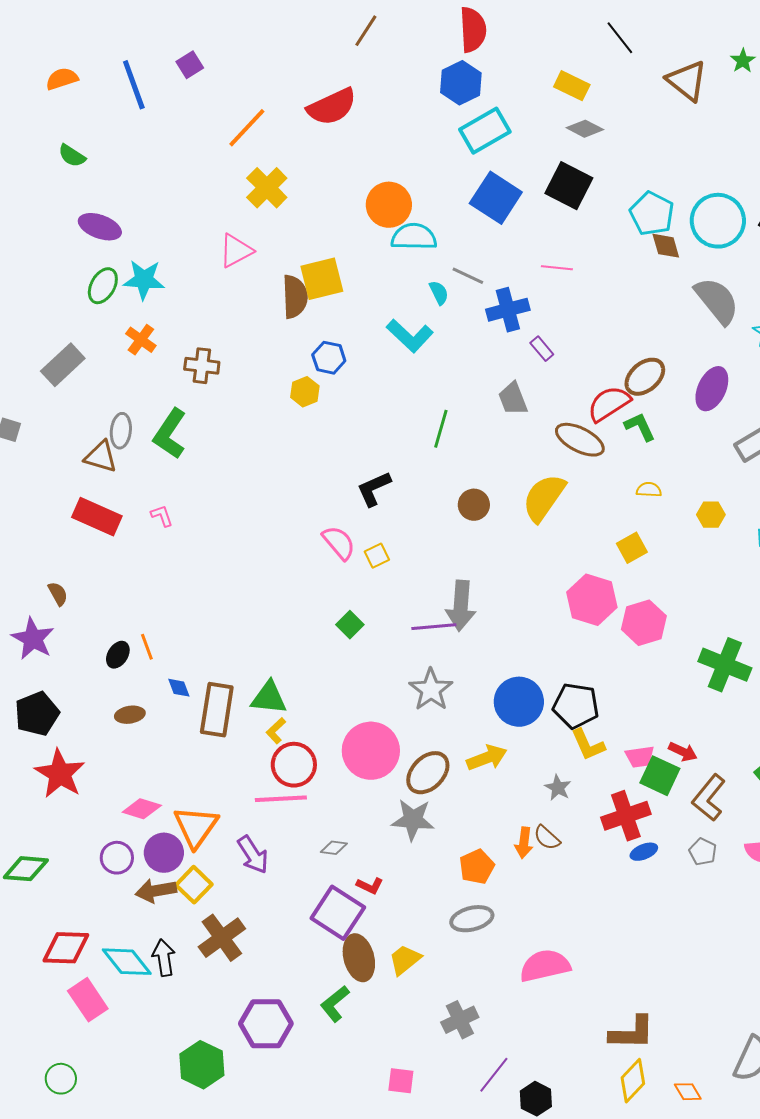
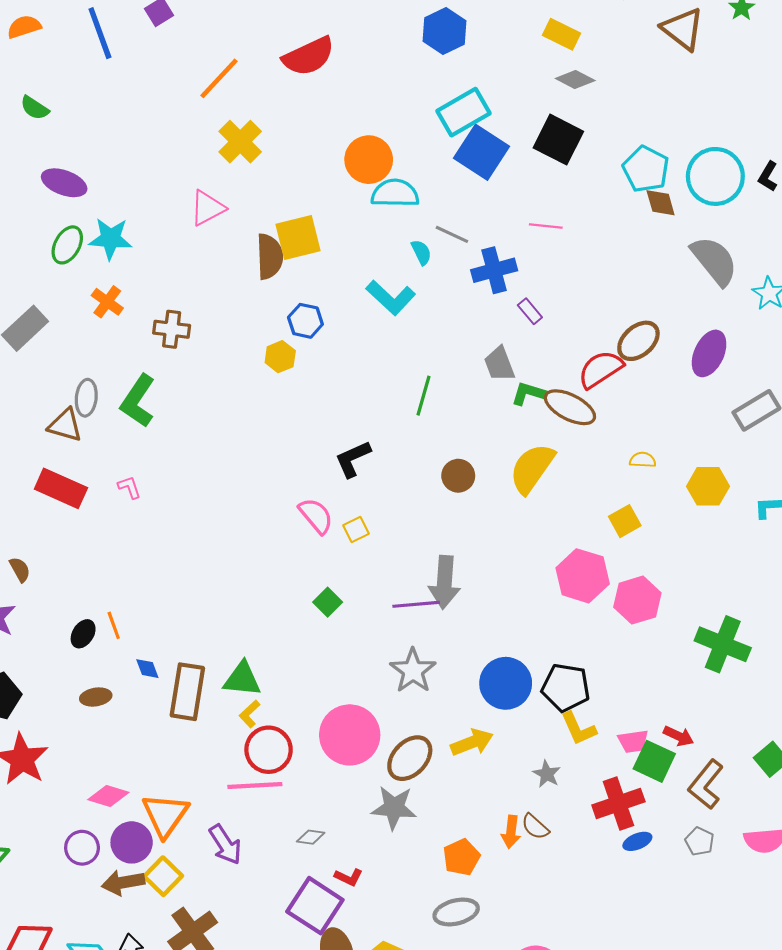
cyan rectangle: (485, 131) -> (464, 112), moved
green L-shape: (640, 427) -> (529, 394), moved, turned -48
yellow hexagon: (711, 515) -> (708, 486), size x1.4

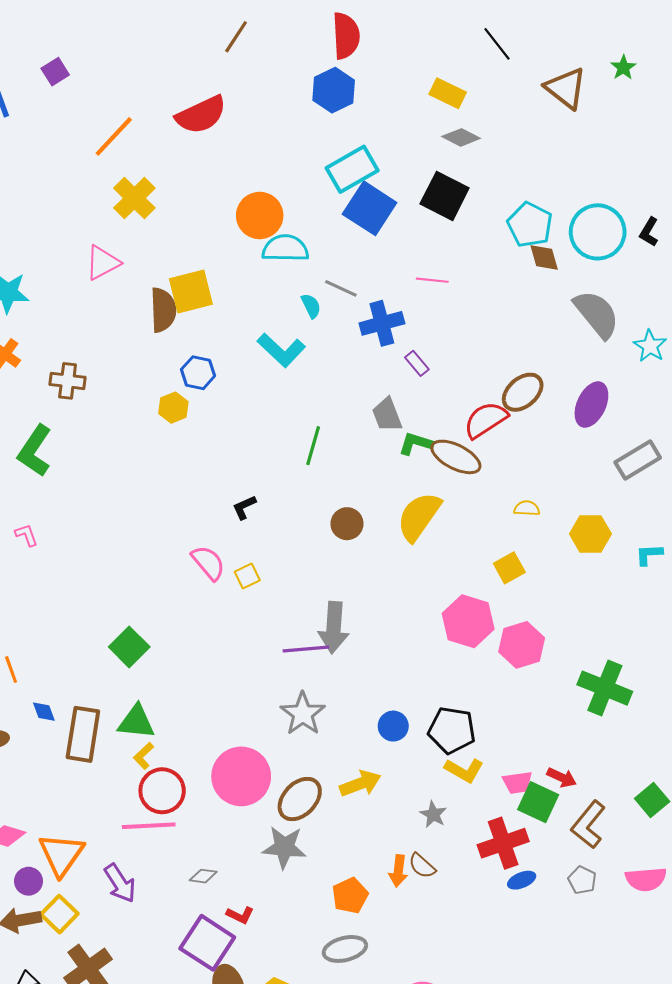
black L-shape: (353, 459) -> (244, 507), size x0.7
green square: (328, 602) -> (129, 647), moved, size x1.4
blue circle: (506, 683) -> (393, 726), size x0.6
yellow L-shape: (578, 729) -> (464, 770), turned -36
purple circle: (132, 842) -> (29, 881), size x0.7

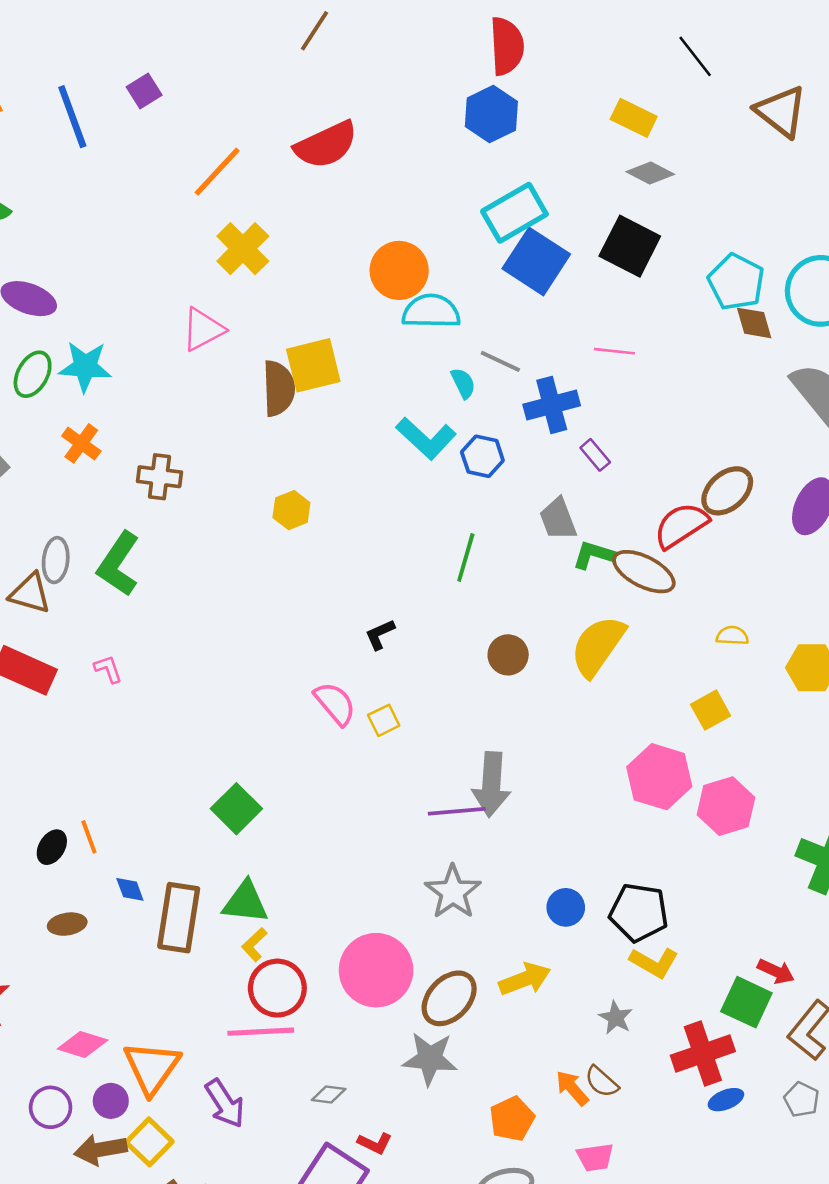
brown line: (236, 37) -> (315, 31), moved
blue hexagon: (198, 373) -> (482, 456), moved
pink trapezoid: (518, 783) -> (595, 1157), moved
orange arrow: (398, 871) -> (572, 1088), turned 132

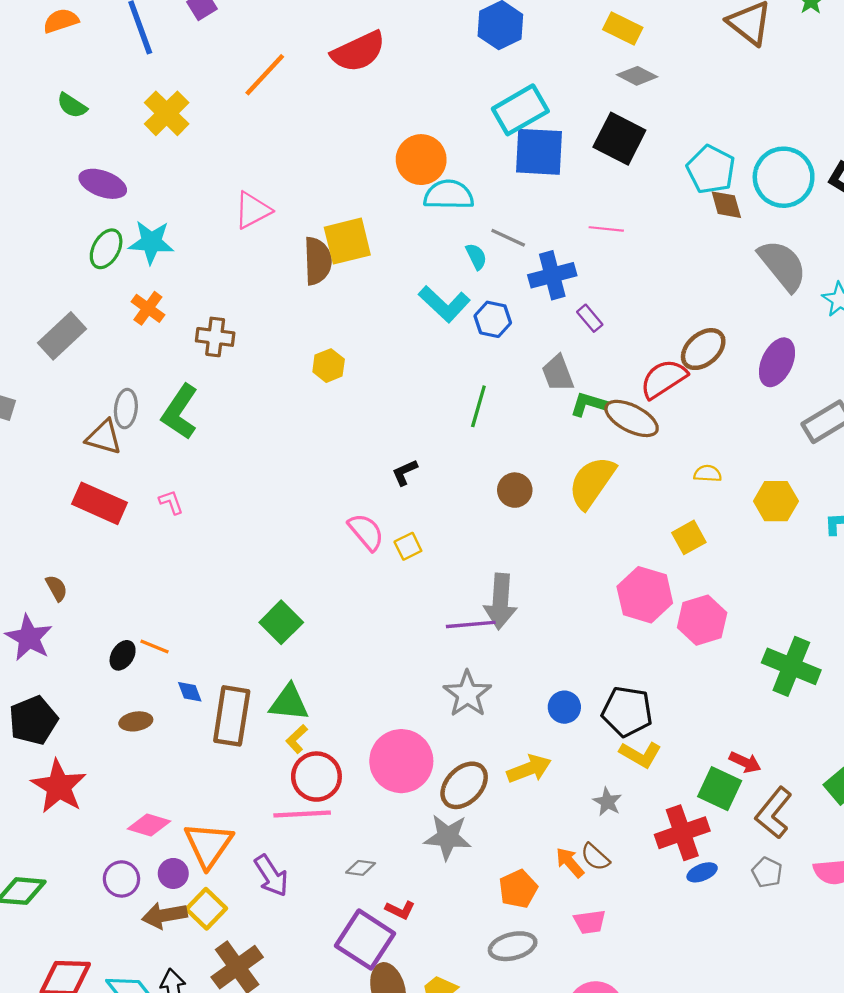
yellow cross: (243, 249) -> (167, 113), moved
blue square: (536, 261) -> (539, 152), turned -30
orange line: (89, 837) -> (155, 647), turned -48

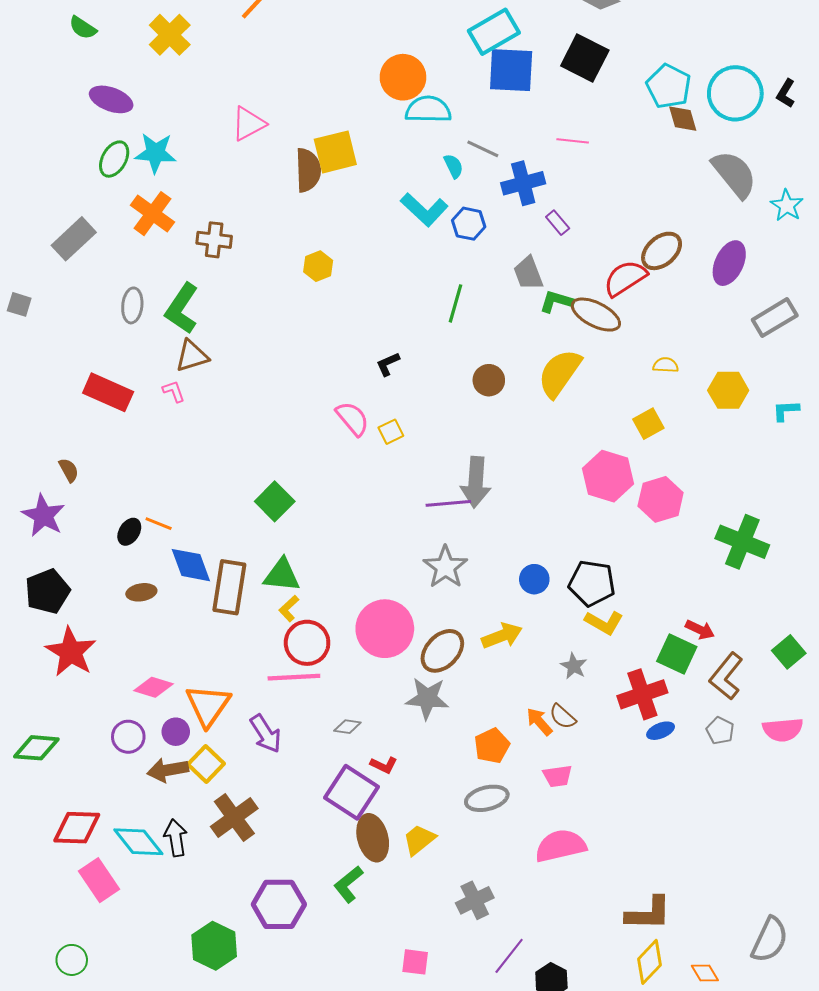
orange cross: (148, 308) -> (153, 214), size x1.4
brown triangle: (104, 437) -> (192, 356), moved, turned -33
blue diamond: (190, 692) -> (191, 565), size x1.8

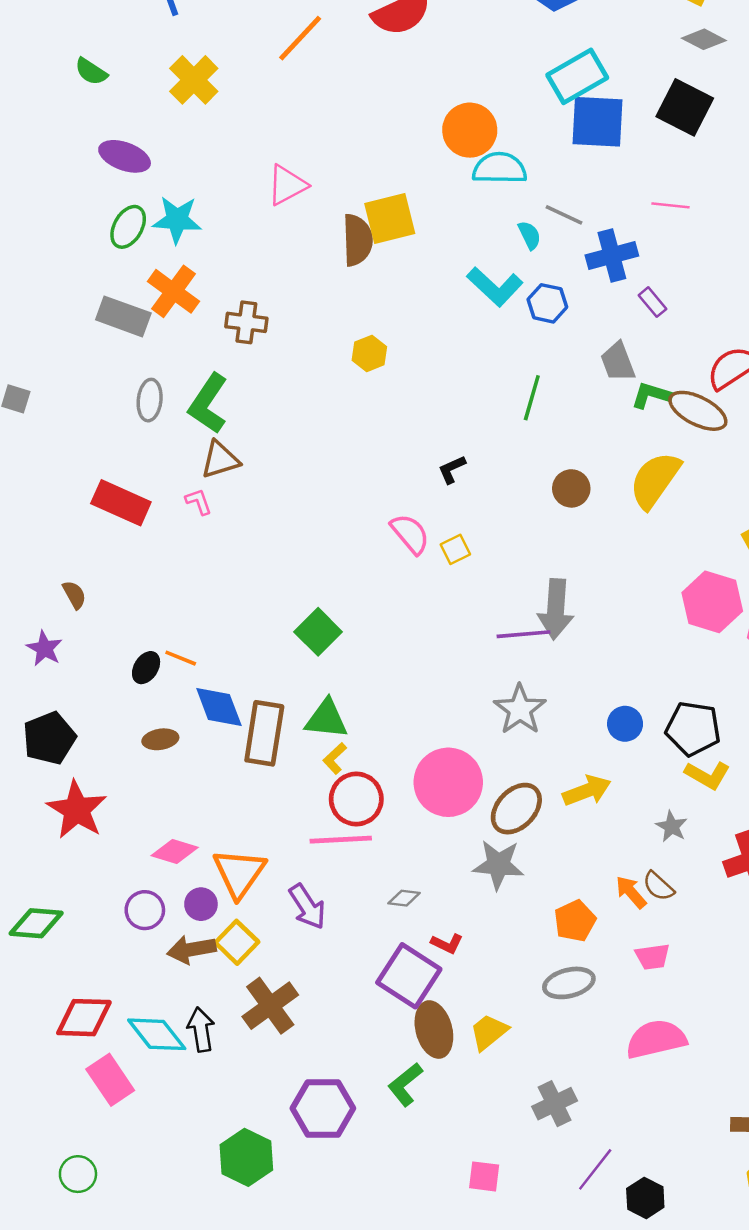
gray rectangle: (74, 239) -> (123, 316), moved, turned 63
purple star: (43, 516) -> (44, 649), size x0.7

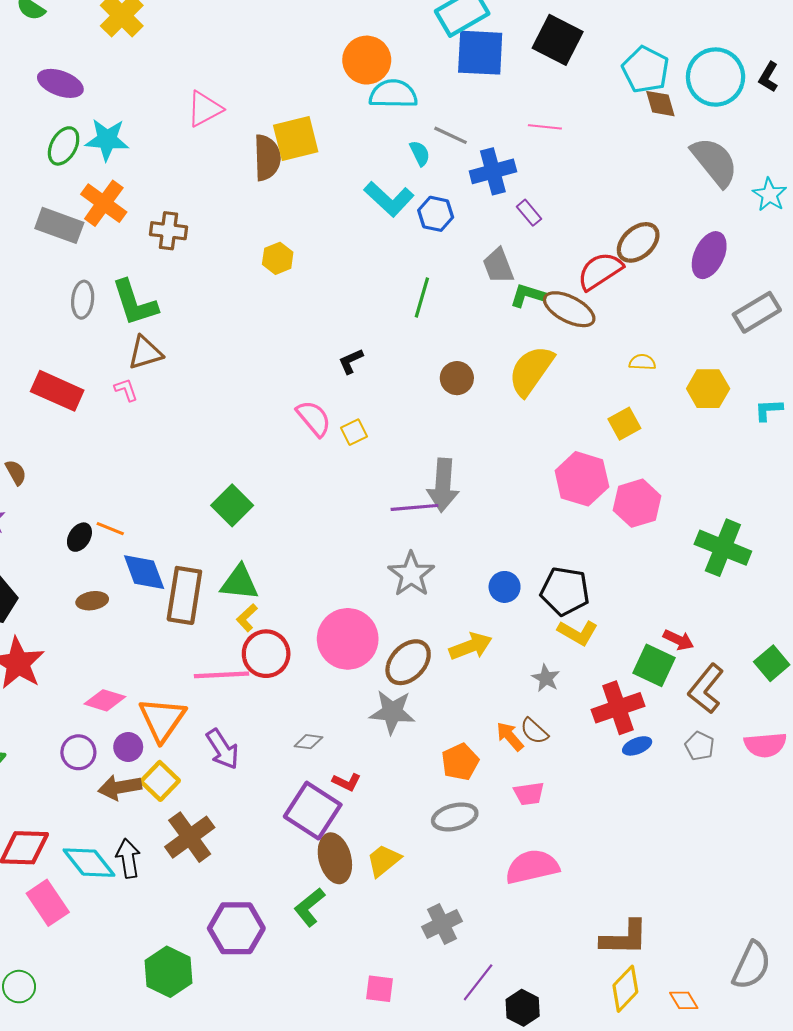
green L-shape: (208, 404) -> (135, 303), turned -52
pink line: (341, 840) -> (221, 675), moved

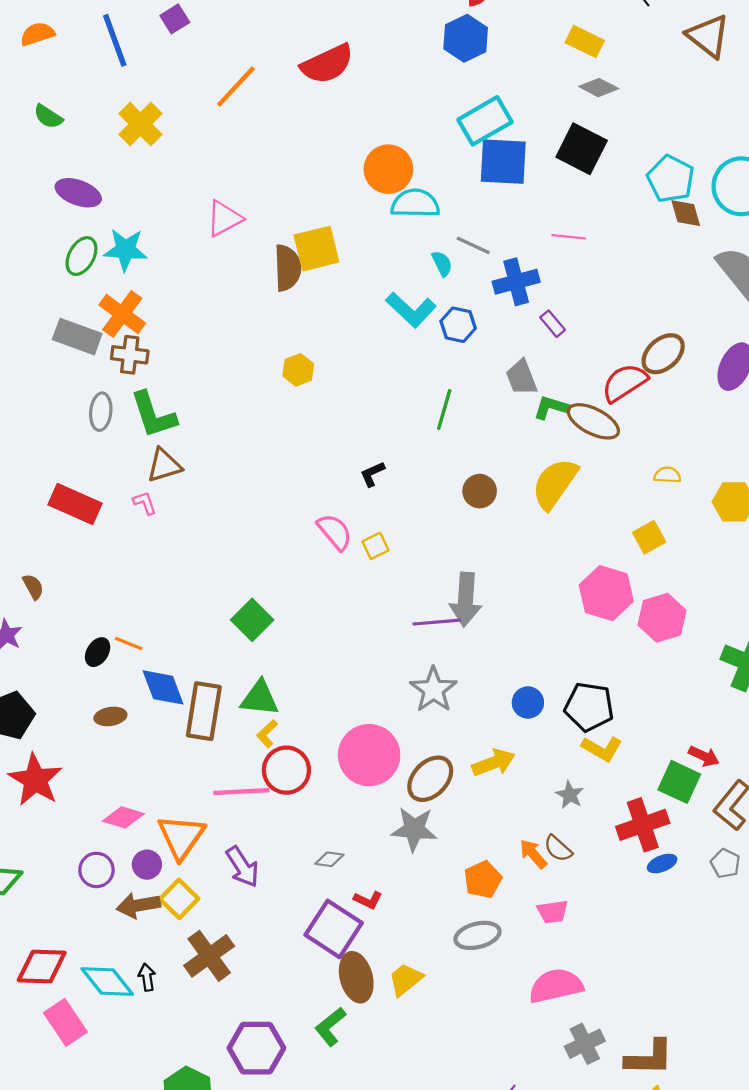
brown cross: (168, 231) -> (130, 355), moved
black arrow: (128, 858) -> (147, 977), size x0.7
gray cross: (442, 924) -> (585, 1044), moved

